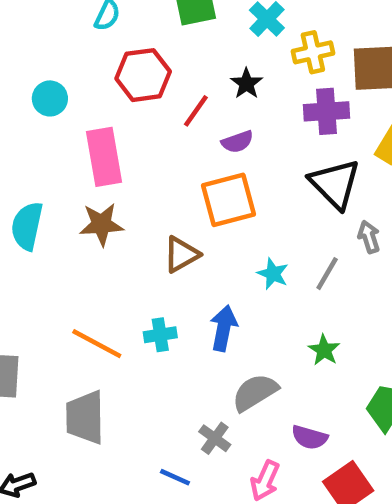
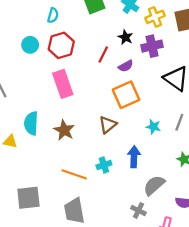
red hexagon: (143, 75) -> (61, 45), moved
cyan circle: (50, 98) -> (30, 45), moved
purple cross: (326, 111) -> (152, 46), moved
brown star: (101, 224) -> (64, 130), moved, turned -30

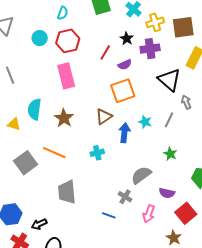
blue arrow: (134, 157) -> (124, 133), moved
orange line: (74, 174) -> (54, 153), moved
gray square: (28, 198) -> (26, 163), moved, turned -35

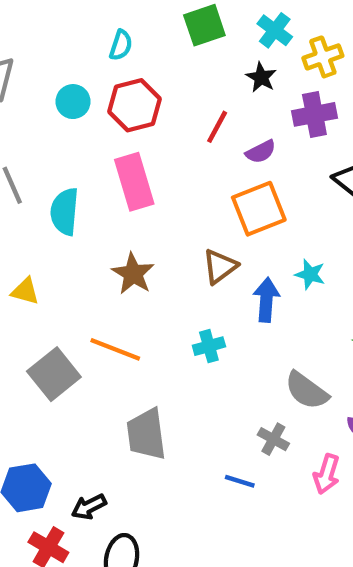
black star: (127, 39) -> (261, 77), moved
cyan semicircle: (34, 109) -> (65, 212), moved
gray semicircle: (141, 175) -> (307, 390), turned -105

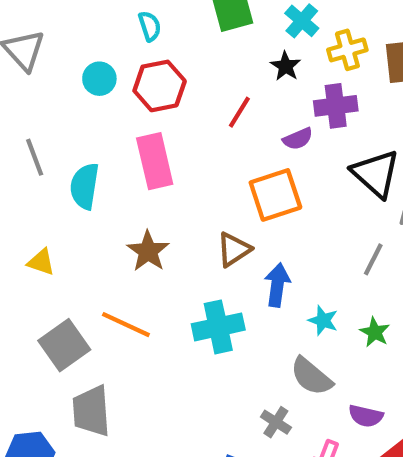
cyan semicircle: (121, 45) -> (150, 26), turned -40
purple semicircle: (261, 152) -> (298, 139), moved
cyan star: (310, 274) -> (323, 320), moved
cyan cross: (209, 346) -> (218, 327), size x1.6
gray trapezoid: (146, 434) -> (91, 411), moved

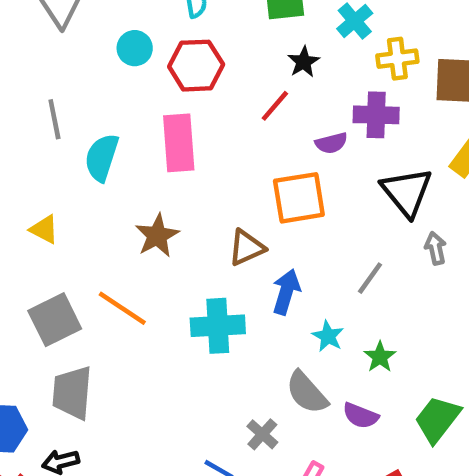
black star: (286, 66) -> (304, 62), moved
gray line: (373, 259) -> (370, 278), moved
purple semicircle: (366, 416) -> (361, 416), moved

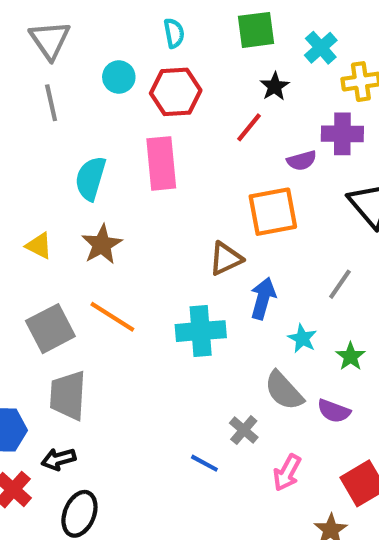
gray line: (54, 119) -> (51, 103), moved
brown star: (157, 236) -> (102, 244), moved

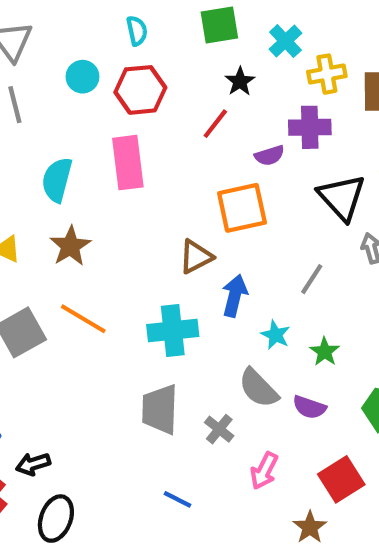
gray trapezoid: (68, 395) -> (160, 409), moved
blue line: (204, 463) -> (178, 499), moved

